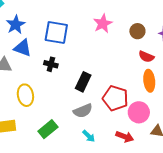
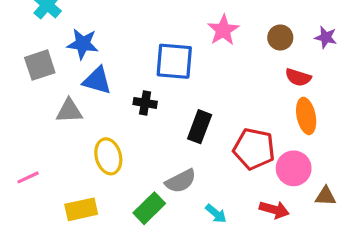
blue star: (16, 25) -> (83, 44), turned -30
blue square: (56, 32) -> (174, 61), moved
gray semicircle: (83, 111) -> (181, 181), moved

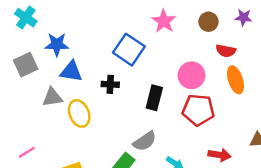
blue square: (174, 61) -> (129, 50), turned 36
yellow ellipse: (108, 156) -> (79, 113), moved
pink circle: (294, 168) -> (191, 75), moved

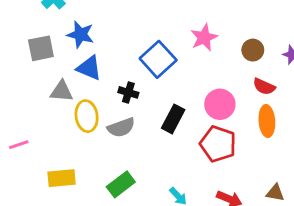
gray semicircle: (145, 141) -> (121, 127), moved

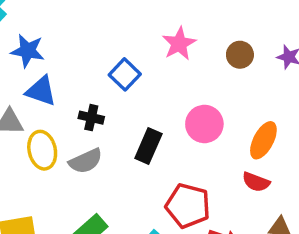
blue square: (158, 59) -> (125, 74), size x0.7
red semicircle: (264, 87) -> (256, 182), moved
orange ellipse: (267, 121) -> (263, 140), turned 36
red pentagon: (218, 144) -> (188, 206), moved

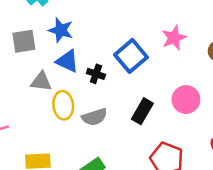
blue square: (125, 74) -> (131, 56), size x1.4
black cross: (91, 118) -> (96, 74), moved

